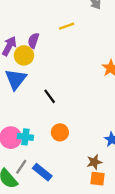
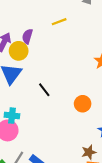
orange circle: (60, 132) -> (83, 104), moved
cyan cross: (25, 137) -> (12, 116), moved

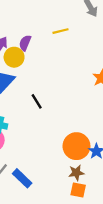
orange circle: (83, 104) -> (76, 146), moved, size x1.5

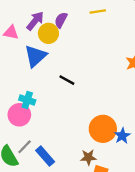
black line: (37, 101) -> (67, 80), turned -35
brown star: (76, 173) -> (88, 157), moved

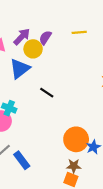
brown star: (88, 157) -> (74, 166), moved

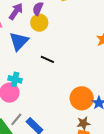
yellow circle: (33, 49) -> (39, 23), moved

